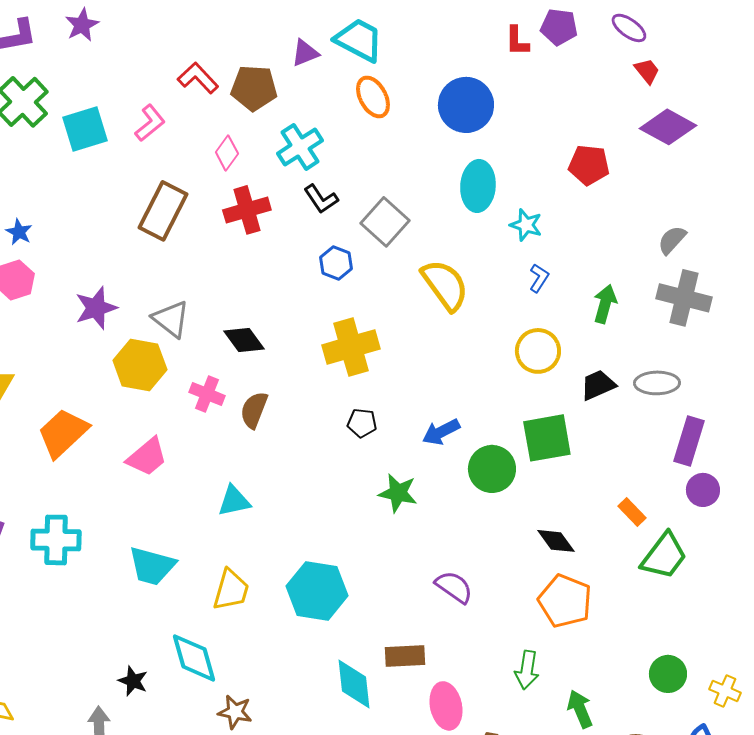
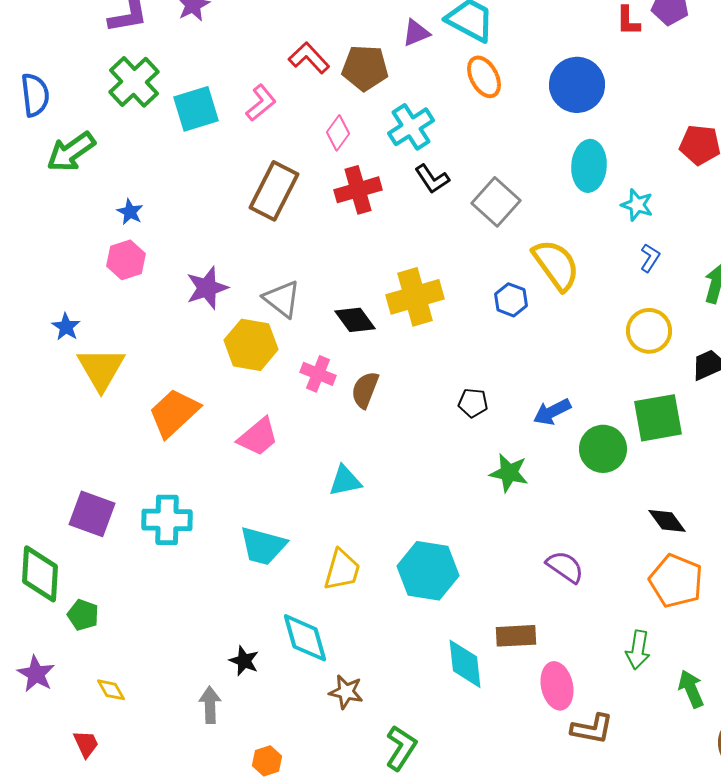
blue hexagon: (336, 263) -> (511, 300), moved
yellow cross: (351, 347) -> (415, 297), moved

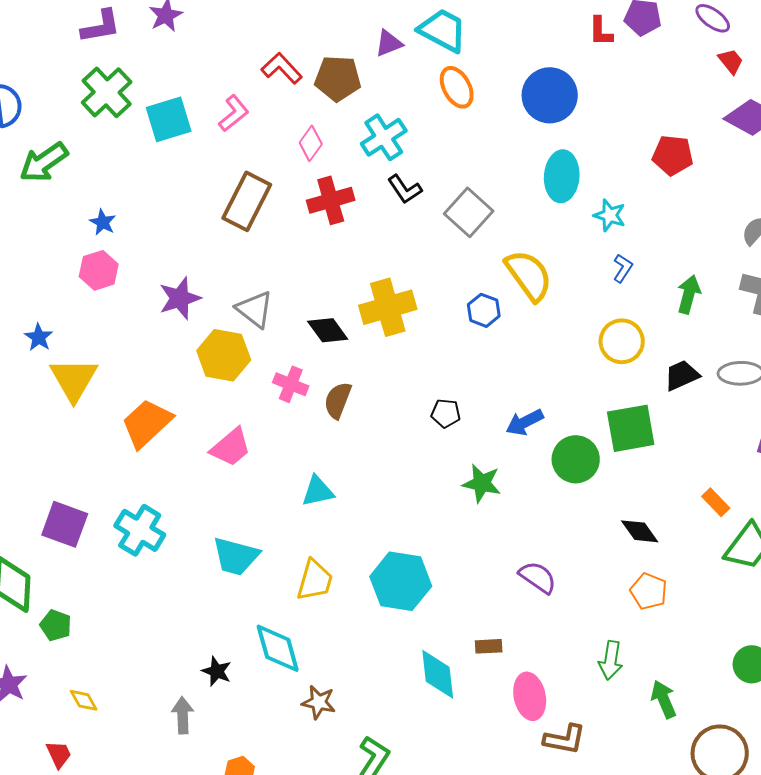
cyan cross: (167, 520) -> (140, 530), turned 30
orange pentagon: (676, 581) -> (649, 591), size x0.7
brown rectangle: (516, 636) -> (489, 646), size x0.7

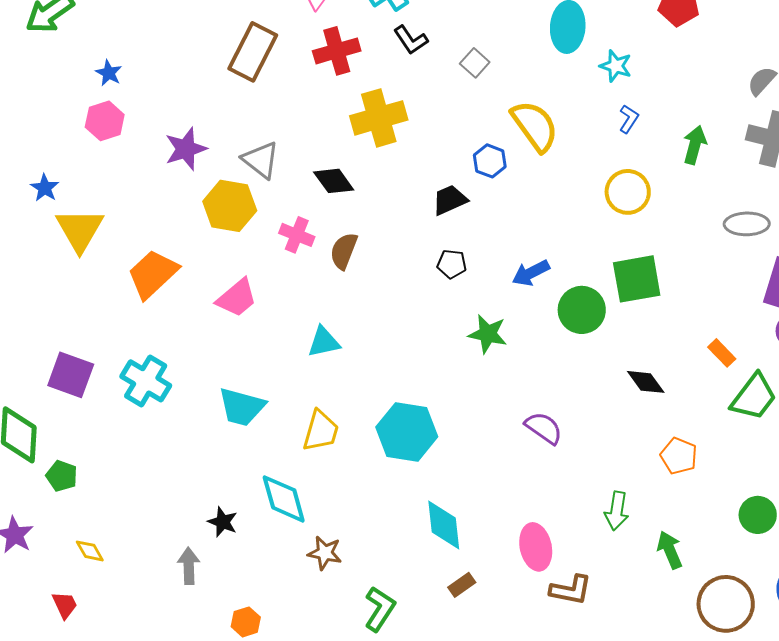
gray square: (469, 212) -> (475, 63), size x0.6
yellow cross: (388, 307) -> (379, 118), moved
black trapezoid: (682, 375) -> (450, 200), moved
orange pentagon: (649, 591) -> (679, 456), moved
brown rectangle: (489, 646) -> (462, 585), moved, turned -32

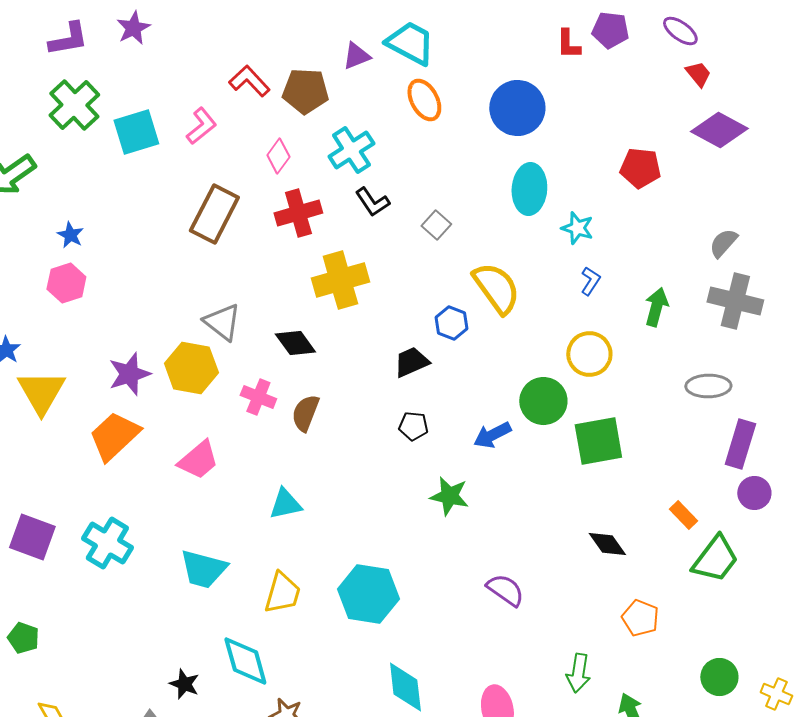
purple star: (186, 149) -> (129, 374), moved
green circle: (582, 310) -> (543, 401), moved

